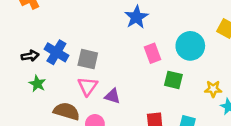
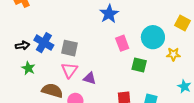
yellow star: (213, 89) -> (173, 54), moved

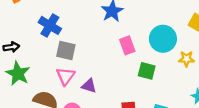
blue cross: (44, 43) -> (50, 25), moved
green star: (28, 68) -> (18, 73), size x1.5

